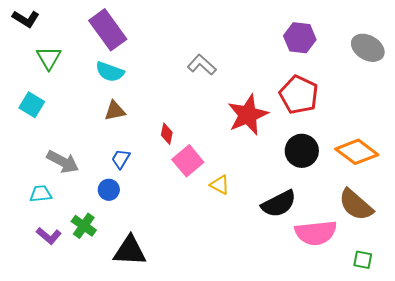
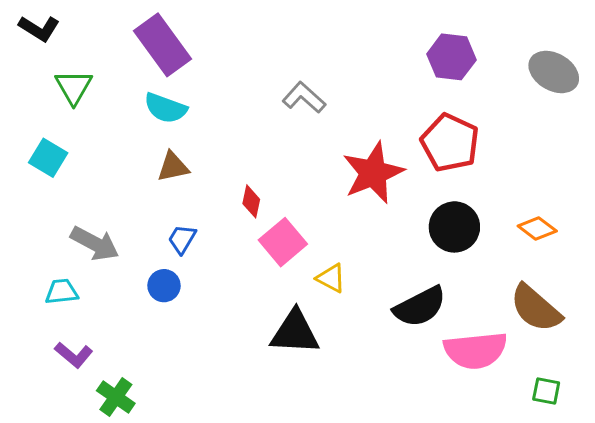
orange diamond: (357, 152) -> (537, 228), size x0.6
green cross: (84, 226) -> (116, 397), moved
black triangle: (130, 251) -> (295, 332), moved

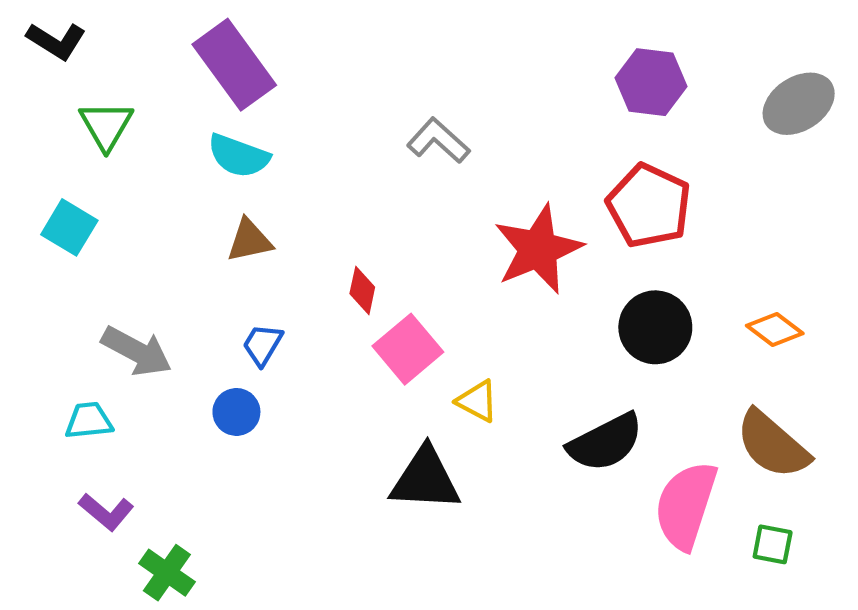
gray ellipse: (554, 72) -> (799, 104), turned -63
pink semicircle: (475, 350) -> (686, 505), turned 114
green square: (546, 391) -> (773, 544), moved

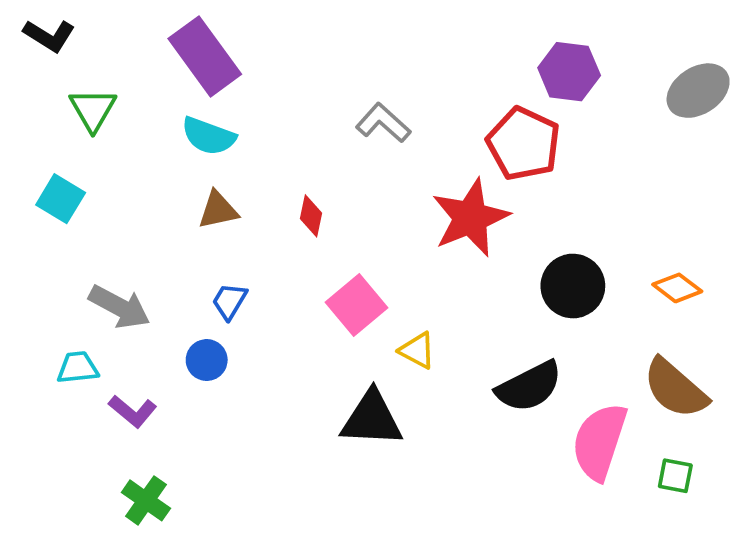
red pentagon: (649, 206) -> (524, 144), moved
red diamond: (362, 290) -> (311, 216), moved
purple L-shape: (106, 512) -> (133, 411), moved

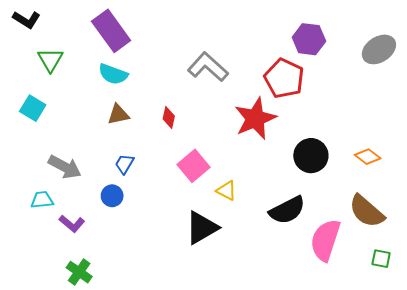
gray L-shape: (383, 123) -> (208, 67), size x1.4
black triangle: (372, 419) -> (202, 228), turned -33
green square: (675, 476) -> (381, 259), moved

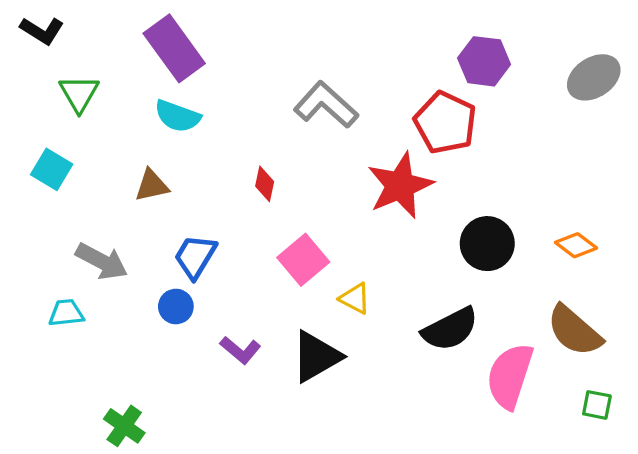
brown triangle: (118, 114) -> (152, 186), moved
blue trapezoid: (124, 164) -> (195, 256), size x1.4
purple L-shape: (72, 224) -> (240, 350), moved

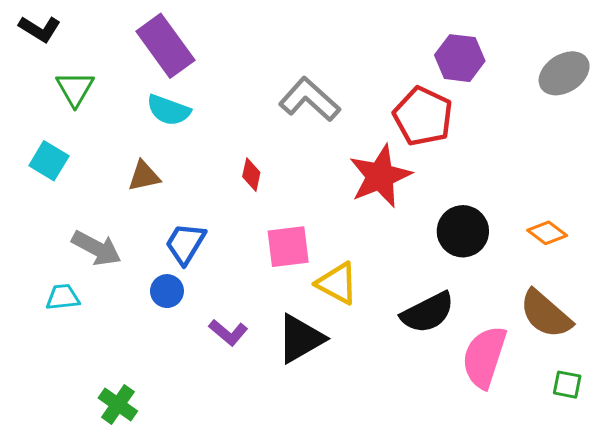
pink square: (303, 260) -> (288, 247), turned 33
yellow triangle: (355, 298) -> (337, 283), size x1.4

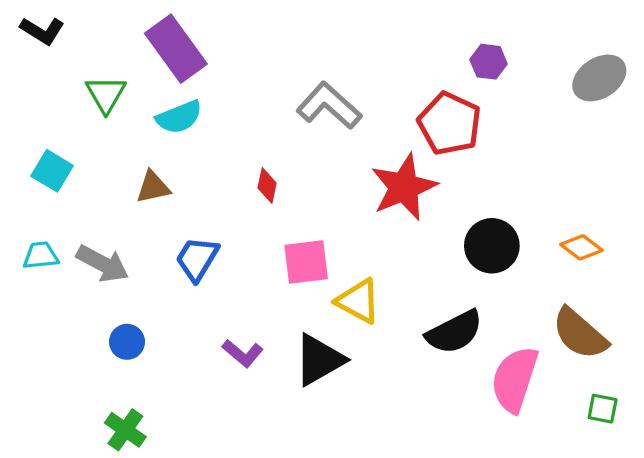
purple hexagon: (460, 58) -> (489, 62), size x0.7
green triangle: (75, 89) -> (106, 94), moved
cyan semicircle: (169, 110) -> (179, 117), turned -42
blue circle: (167, 291) -> (127, 342), moved
cyan trapezoid: (63, 297) -> (41, 256), moved

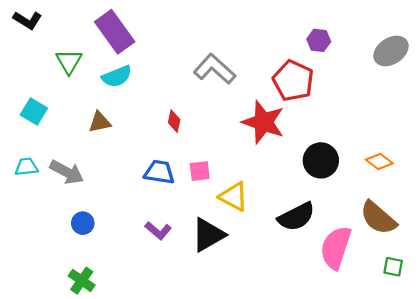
red star: (404, 187) -> (263, 122), turned -30
blue trapezoid: (197, 259) -> (159, 172), moved, turned 68
pink square: (306, 262) -> (200, 171), size x0.7

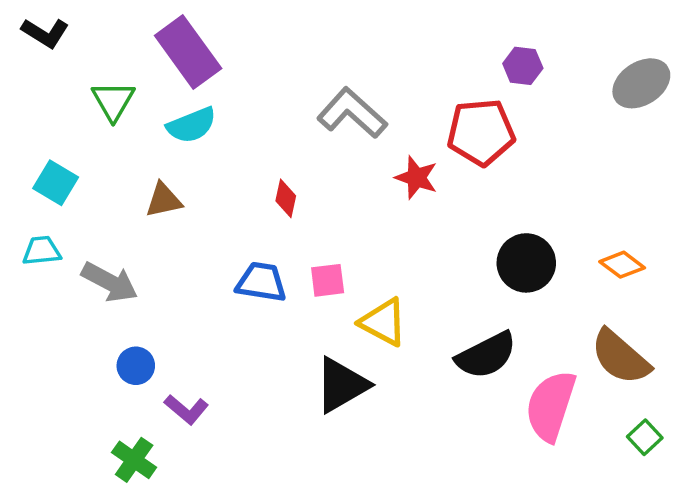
red pentagon: (293, 81) -> (481, 132), turned -30
red star: (263, 122) -> (416, 178), moved, size x0.6
cyan trapezoid: (26, 167) -> (42, 251), moved
purple L-shape: (158, 231) -> (186, 409), moved
green square: (393, 267) -> (645, 437), turned 36

